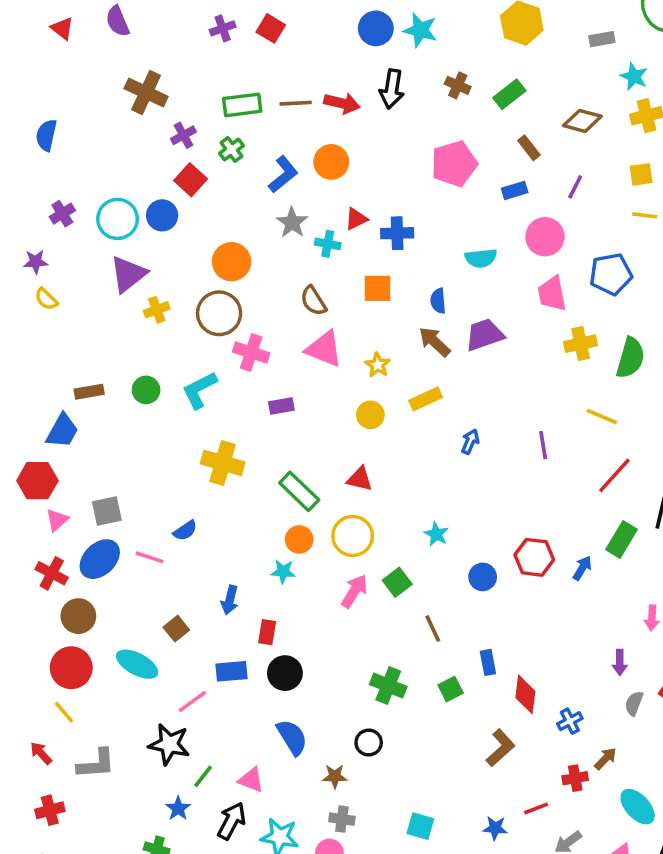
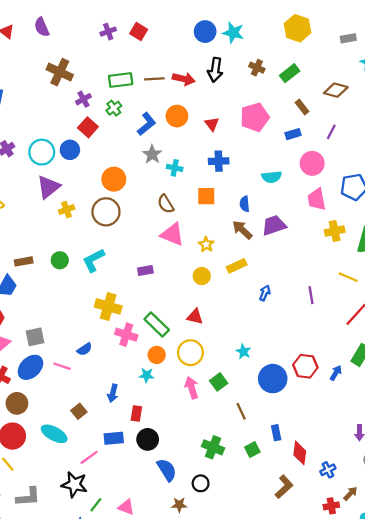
red triangle: (356, 219) -> (212, 124), moved, turned -42
pink cross: (251, 353) -> (126, 335), moved
blue circle: (483, 577) -> (273, 379), size x1.6
pink arrow: (354, 591) -> (192, 388), turned -50
blue semicircle: (292, 737) -> (167, 470), moved

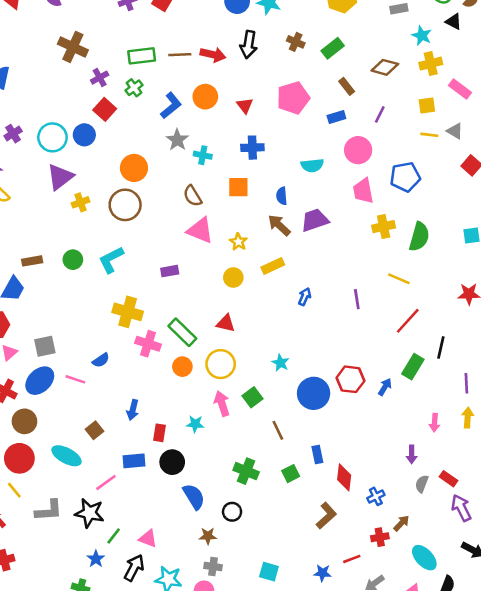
cyan star: (147, 375) -> (195, 424), moved
gray L-shape: (28, 497) -> (49, 511), moved

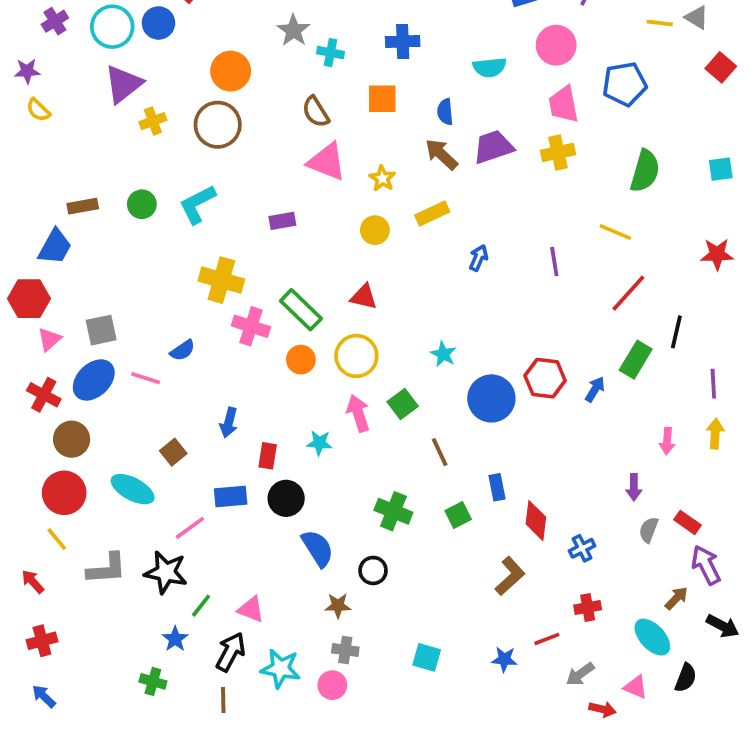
yellow cross: (384, 227) -> (558, 152), moved
brown arrow: (401, 523) -> (676, 598), moved

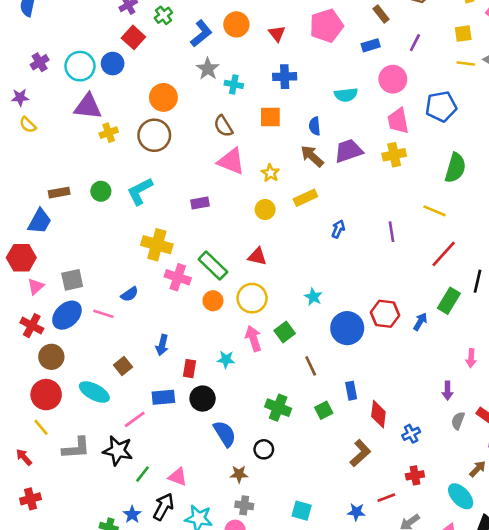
purple triangle: (123, 84) -> (88, 107), turned 44
blue star: (175, 639) -> (132, 515), moved

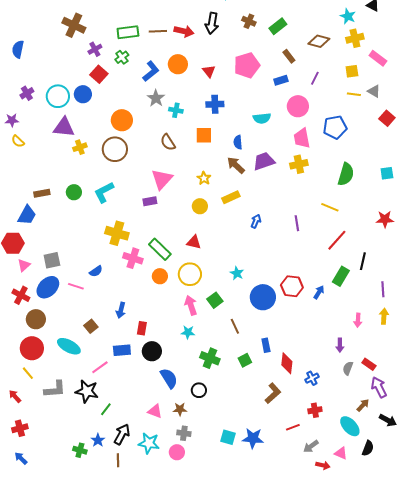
pink triangle: (231, 161) -> (162, 179), moved, turned 50
cyan star: (226, 359) -> (188, 332), moved
pink triangle: (178, 477) -> (155, 411), moved
blue star: (356, 512) -> (253, 438), moved, size x1.5

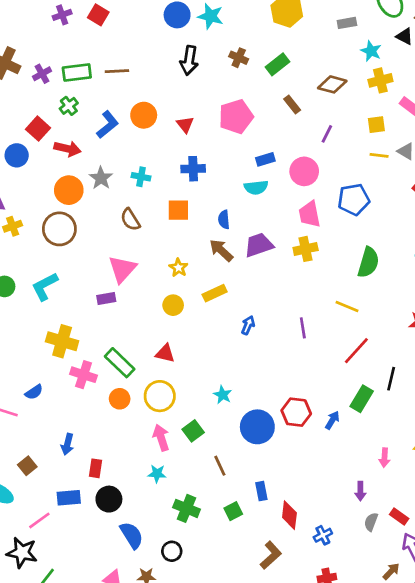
red arrow: (184, 31) -> (67, 149), moved
purple cross: (95, 49) -> (42, 74), moved
blue rectangle: (281, 80) -> (265, 159), moved
gray star: (156, 98) -> (101, 178), moved

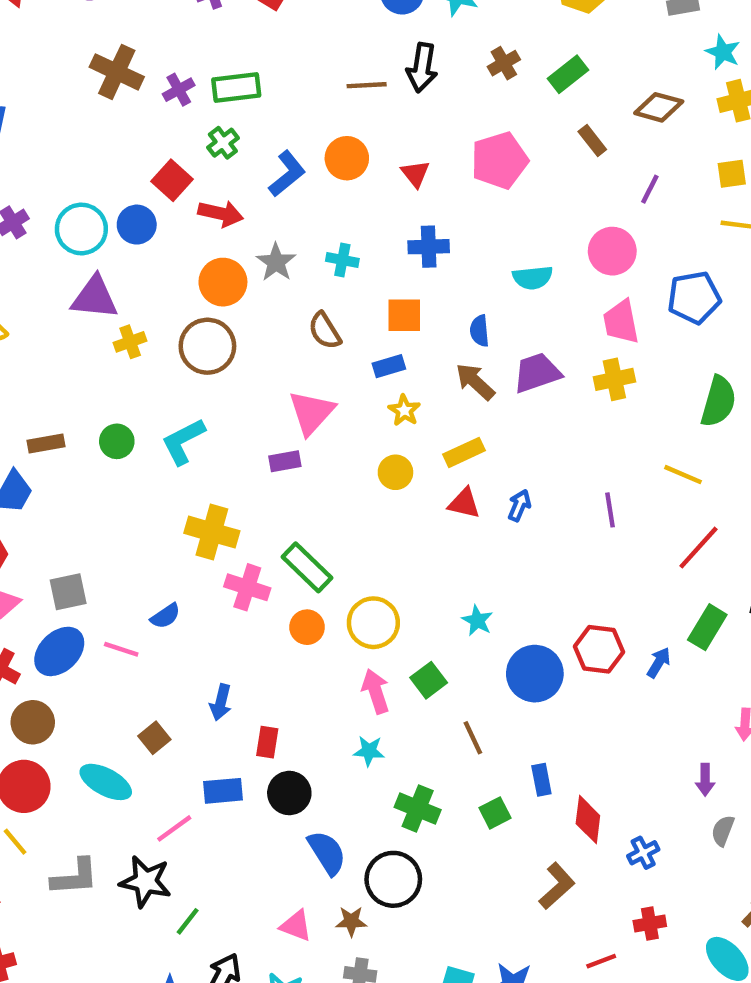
brown cross: (239, 58) -> (504, 63), turned 36
brown line: (117, 71) -> (367, 85), moved
blue rectangle: (265, 159) -> (389, 366), moved
red triangle: (165, 353) -> (464, 503), moved
black circle: (172, 551) -> (393, 879), size x1.6

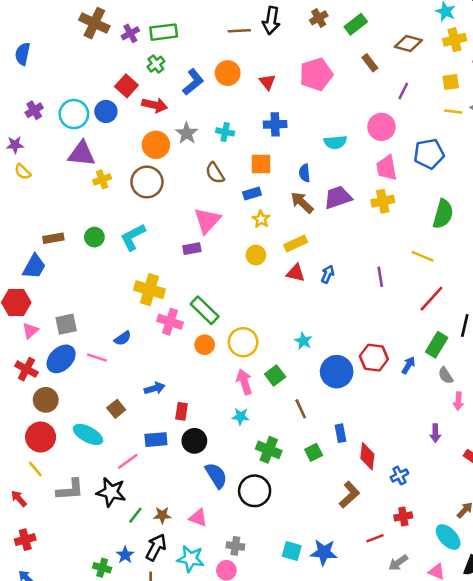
blue arrow: (221, 702) -> (155, 388), turned -120
gray semicircle: (723, 831) -> (446, 375), moved, turned -54
brown star: (351, 921) -> (162, 515), moved

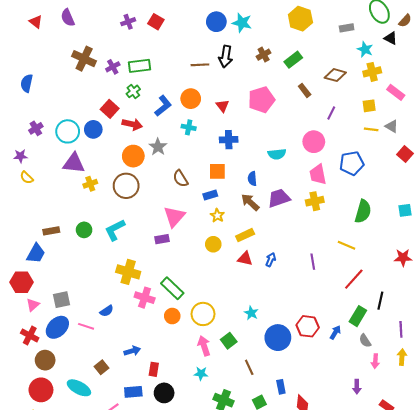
cyan cross: (225, 132) -> (189, 127), moved

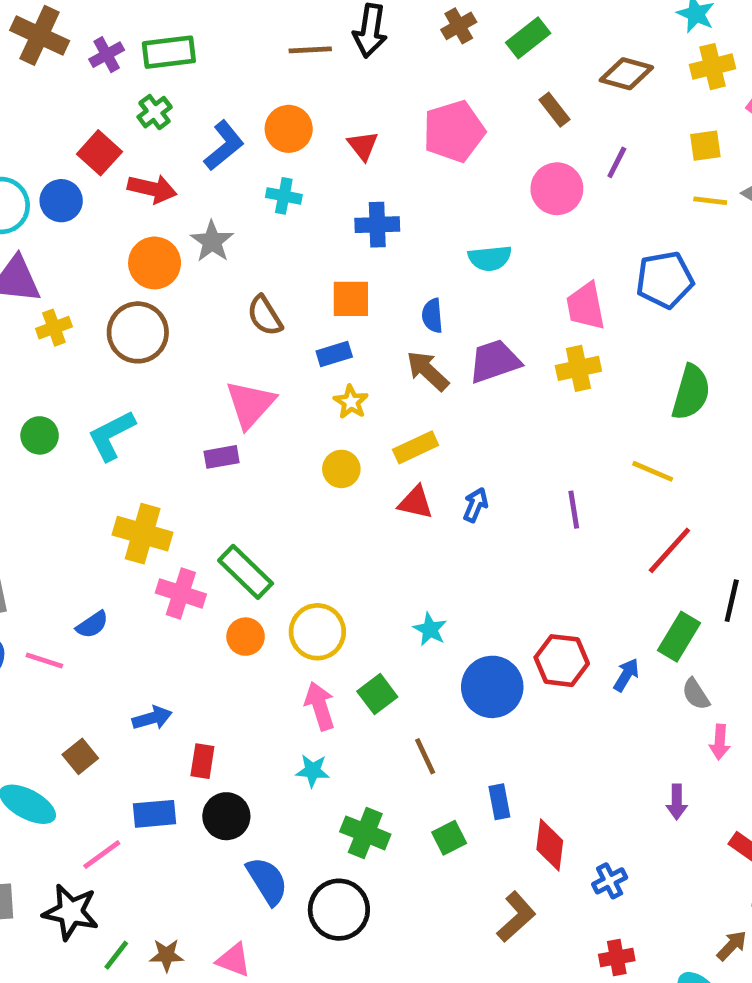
pink circle: (314, 142) -> (557, 189), moved

